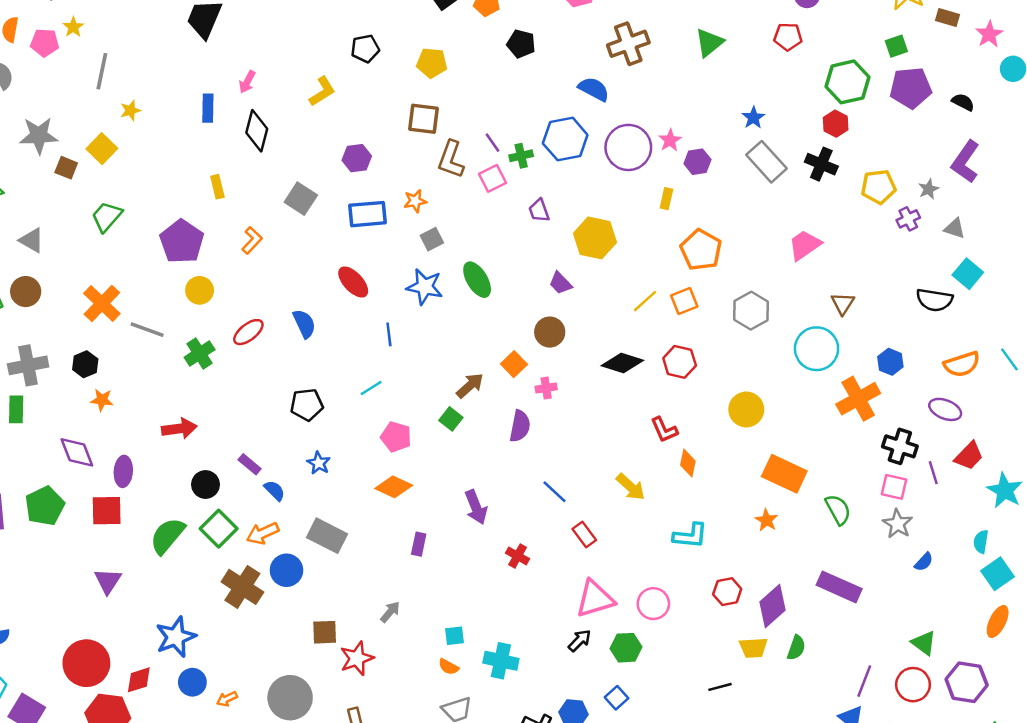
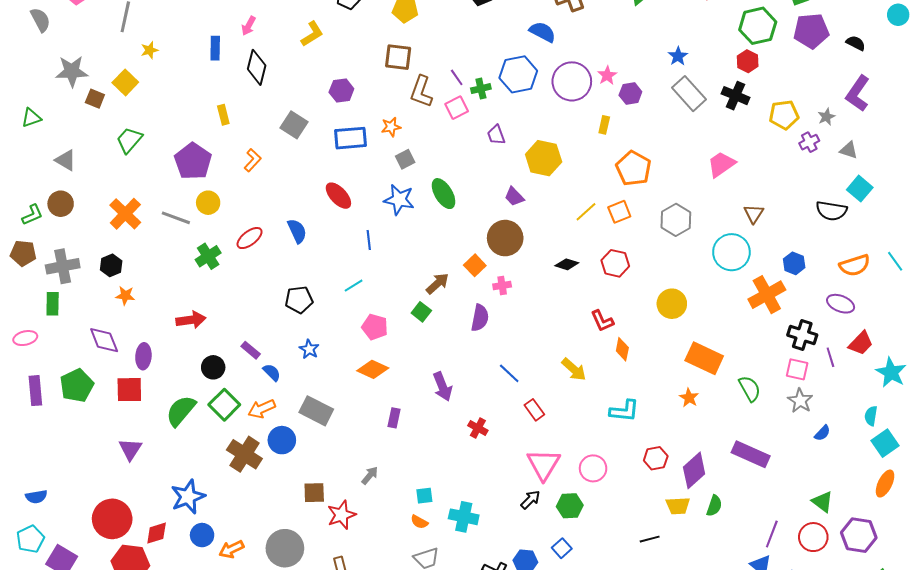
gray line: (147, 330) -> (176, 218), moved
brown circle: (550, 332) -> (505, 238), size x1.4
black diamond: (622, 363) -> (567, 264), size x0.7
pink triangle: (595, 599) -> (544, 464), turned -42
orange arrow: (227, 699) -> (231, 549), size x1.4

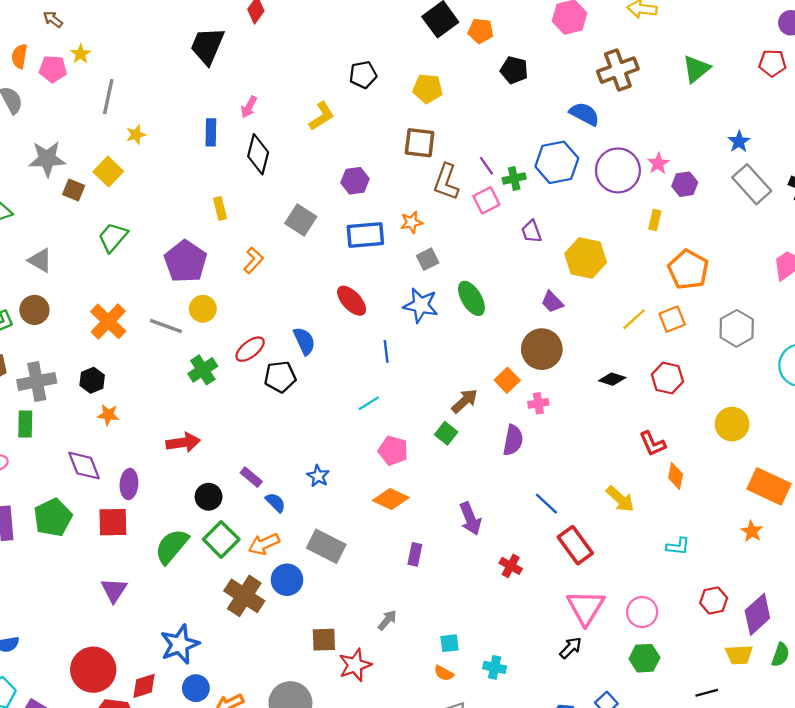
black pentagon: (299, 300) -> (280, 377), moved
red rectangle: (534, 410) -> (575, 545), size x1.5
cyan L-shape: (624, 411) -> (678, 546), size x0.7
green hexagon: (570, 506) -> (644, 658), moved
cyan cross: (464, 517) -> (495, 667), size x0.7

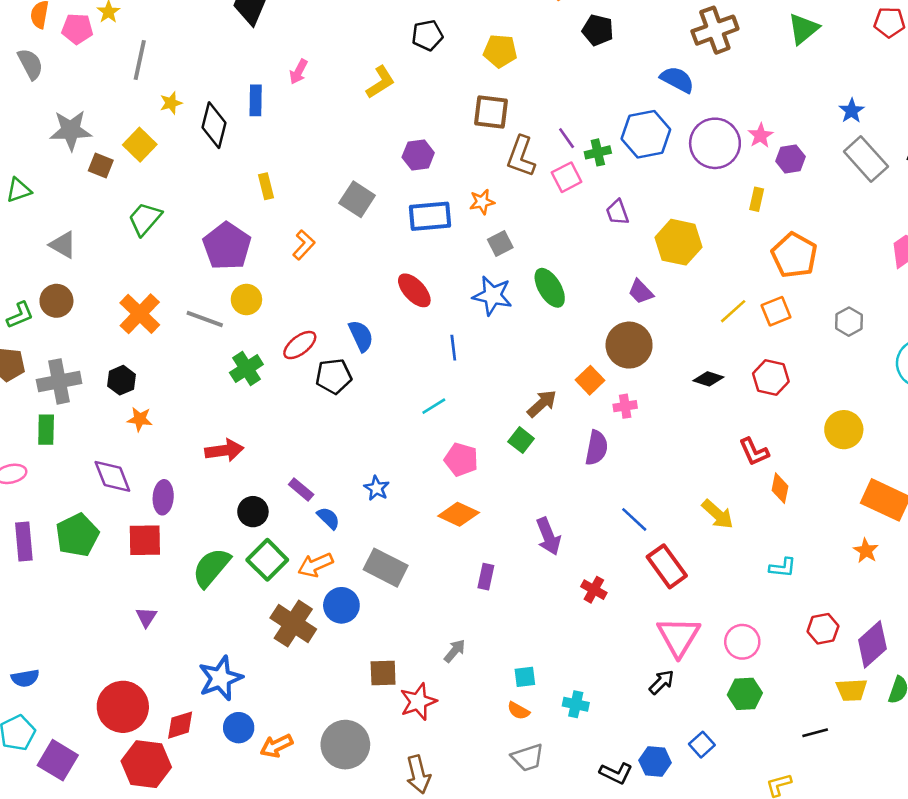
black diamond: (258, 154) -> (214, 125), moved
gray hexagon: (737, 328) -> (849, 322), size x0.7
purple triangle: (114, 590) -> (146, 617), size x0.7

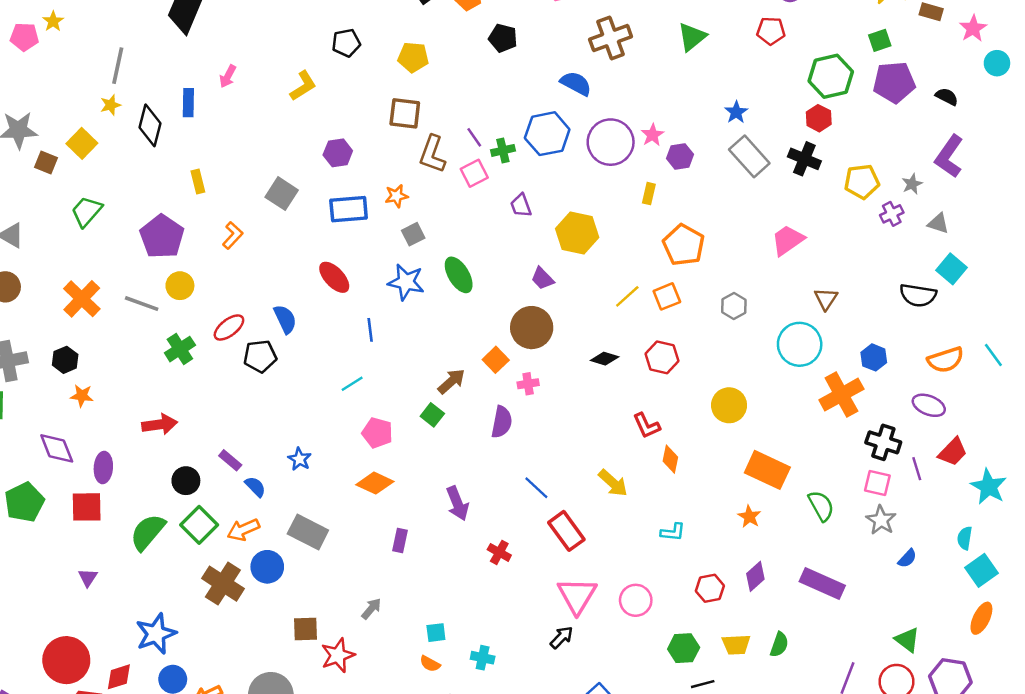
gray line: (140, 60) -> (118, 66), moved
purple diamond: (872, 644) -> (755, 576), moved, size x0.7
green hexagon: (745, 694) -> (684, 648), moved

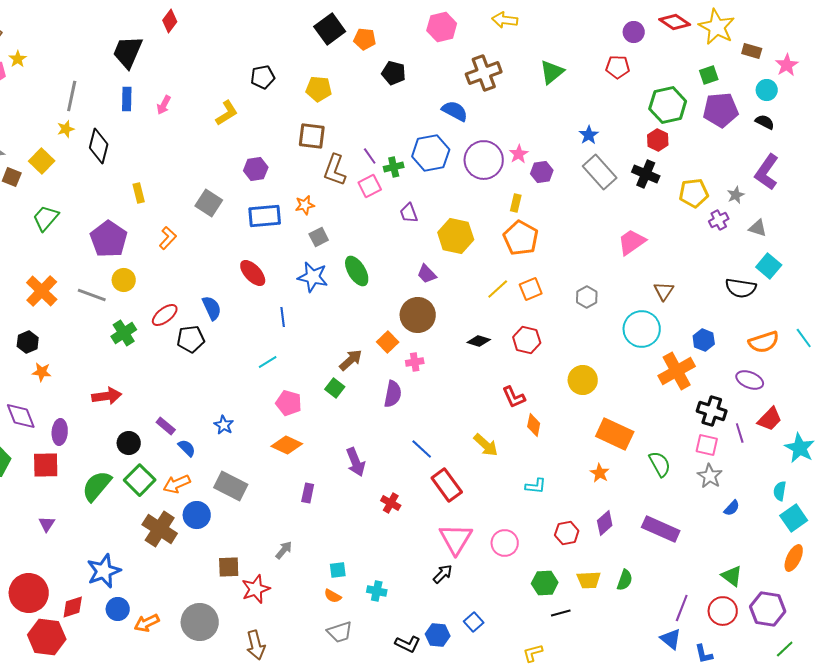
cyan circle: (997, 63) -> (767, 90), moved
blue rectangle: (188, 103) -> (127, 99), moved
orange pentagon: (684, 245) -> (521, 238), moved

